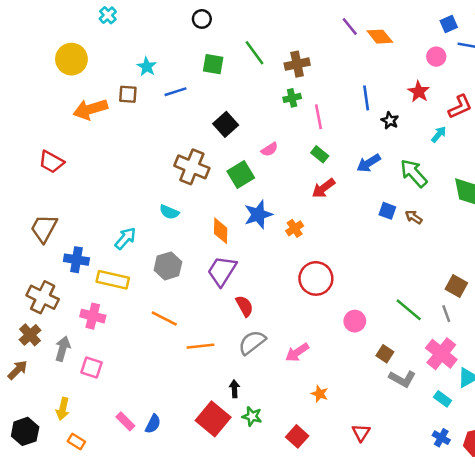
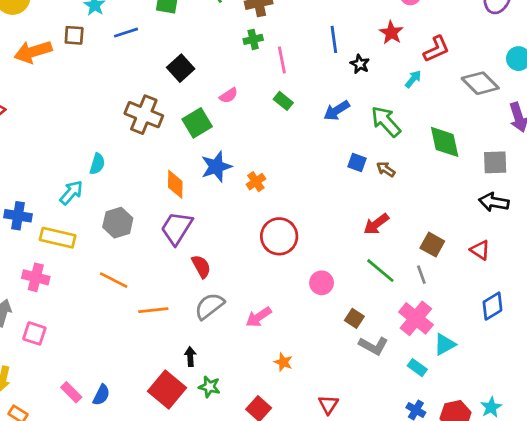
red arrow: (323, 188) -> (376, 224), moved
cyan semicircle: (169, 212) -> (97, 164), moved, turned -96

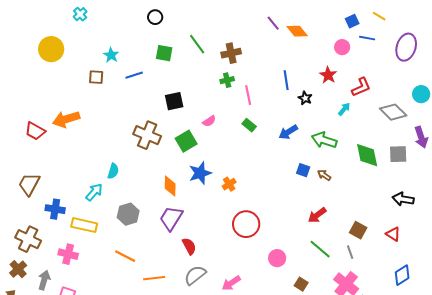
orange arrow: (33, 52) -> (66, 119), moved
black square: (181, 68) -> (174, 101), turned 30
green arrow: (386, 121) -> (324, 140), turned -30
gray square: (495, 162) -> (398, 154), moved

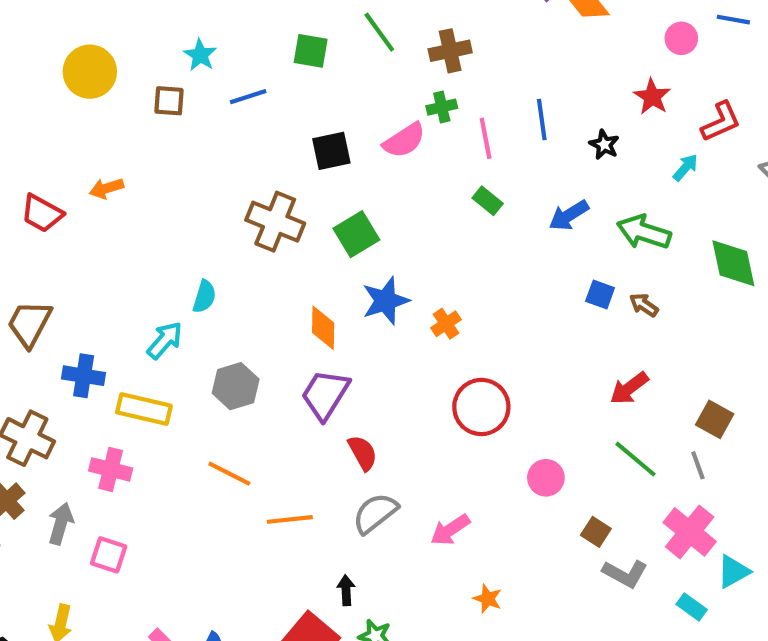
yellow circle: (51, 49) -> (90, 72), moved
blue line: (286, 80) -> (542, 120), moved
orange arrow: (66, 119) -> (106, 188), size x0.6
pink semicircle: (209, 121) -> (404, 140), moved, size x1.5

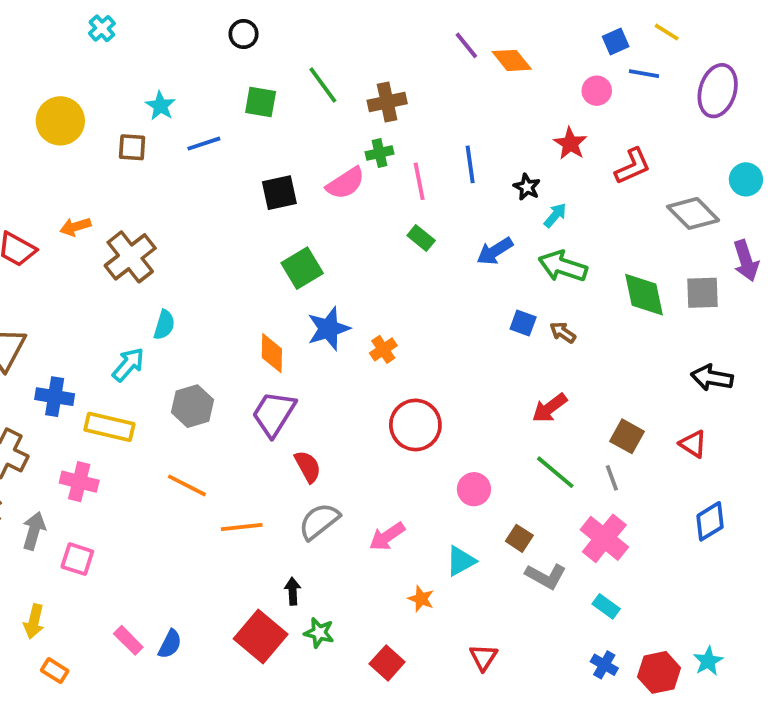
cyan arrow: (685, 167) -> (555, 215), moved
brown cross: (275, 222) -> (130, 257), moved, turned 30
cyan triangle: (733, 572) -> (461, 561), moved

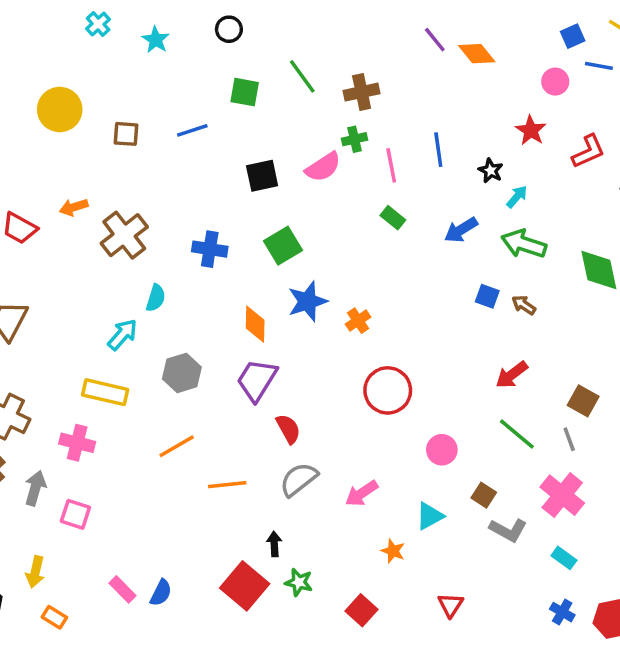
cyan star: (160, 106) -> (156, 40), moved
blue cross: (55, 397) -> (210, 249), moved
orange line: (187, 485) -> (177, 446), turned -57

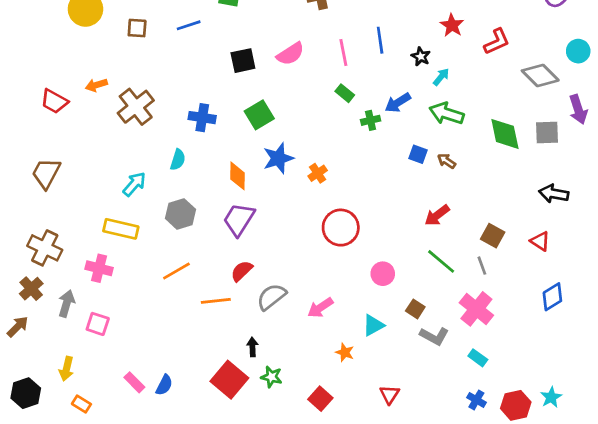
green cross: (355, 139) -> (371, 120), moved
cyan semicircle: (156, 298) -> (178, 160), moved
red semicircle: (288, 429) -> (242, 271), moved, turned -105

